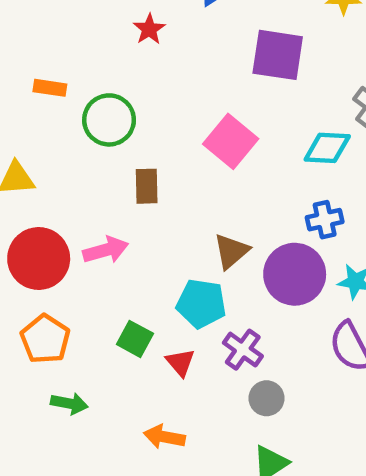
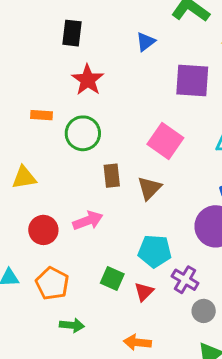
red star: (149, 29) -> (88, 80), moved, size x1.5
brown triangle: (231, 251) -> (149, 188), moved
red circle: (39, 259) -> (43, 230), size x0.7
red triangle: (180, 362) -> (144, 292), turned 30

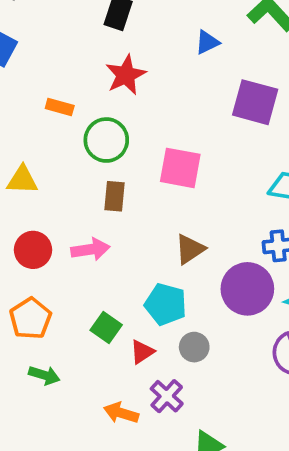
pink square: (165, 141) -> (180, 168), moved, turned -36
brown rectangle: (112, 176) -> (114, 196), moved
brown triangle: (149, 188) -> (190, 249), moved
purple cross: (185, 280) -> (167, 396), moved
gray circle: (204, 311) -> (194, 347), moved

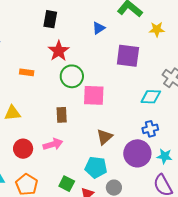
green circle: (106, 140) -> (72, 76), moved

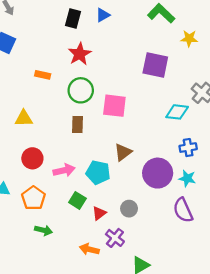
blue triangle: (99, 28) -> (103, 15), moved
green circle: (72, 76) -> (81, 90), moved
blue cross: (150, 129) -> (188, 148), moved
pink arrow: (53, 144) -> (64, 170), moved
cyan pentagon: (96, 167) -> (98, 172), moved

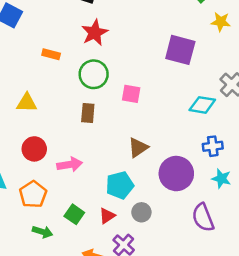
pink square: (114, 106) -> (131, 94), size x0.7
cyan pentagon: (98, 172) -> (120, 185), moved, turned -30
cyan star: (187, 178) -> (221, 179), moved
green square: (77, 200) -> (74, 214), moved

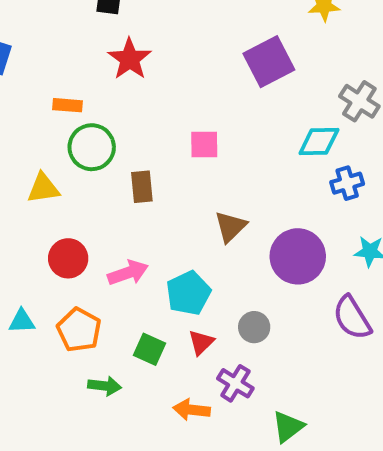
purple square: (180, 50) -> (269, 62), turned -32
green circle: (94, 74) -> (92, 147), moved
blue cross: (213, 146) -> (347, 183), moved
cyan pentagon: (120, 185) -> (188, 293), moved

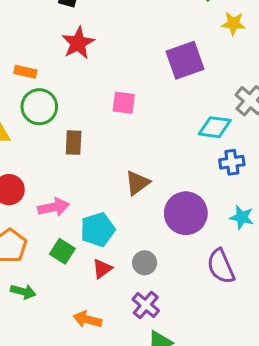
pink square: (204, 144) -> (124, 103), moved
green square: (149, 349) -> (62, 251), moved
purple cross: (235, 383) -> (146, 305), moved

